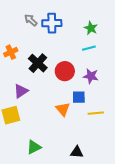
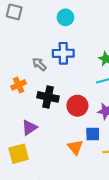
gray arrow: (31, 20) -> (39, 64), moved
black cross: (38, 63) -> (48, 97), turned -30

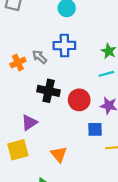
orange cross: (19, 85) -> (18, 62), moved
orange triangle: (75, 147) -> (59, 154), moved

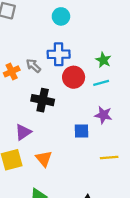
red circle: (79, 100) -> (74, 77), moved
blue square: (95, 129) -> (82, 131), moved
orange triangle: (59, 154) -> (44, 159), moved

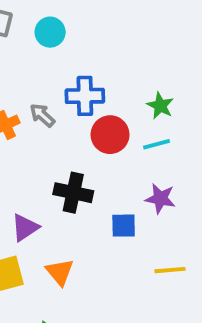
cyan circle: (61, 16) -> (50, 32), moved
black cross: (43, 100) -> (73, 193), moved

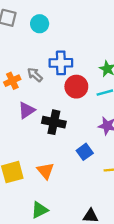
blue square: (124, 226) -> (85, 152), moved, turned -35
purple triangle: (25, 227) -> (27, 110), moved

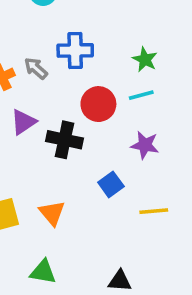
red circle: (76, 87) -> (98, 104), moved
green triangle: (40, 210) -> (43, 272), turned 36

